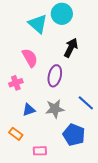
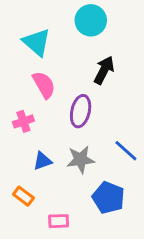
cyan triangle: (38, 24) -> (37, 42), moved

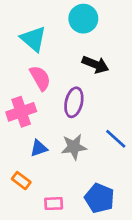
black arrow: (104, 70) -> (95, 65), turned 85
pink cross: (23, 121) -> (21, 112), size x1.5
blue pentagon: (108, 198) -> (100, 198), moved

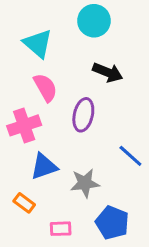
gray star: (74, 147) -> (85, 183), moved
blue triangle: (39, 148) -> (44, 166), size x1.4

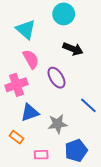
purple ellipse: (83, 115) -> (56, 78), turned -45
blue pentagon: (112, 223) -> (76, 151), turned 30

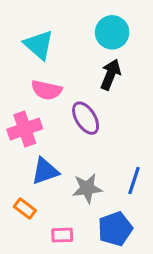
cyan circle: (64, 14) -> (112, 32), moved
black arrow: (73, 49) -> (111, 74), turned -90
pink semicircle: (31, 59) -> (47, 90), turned 132
blue line: (88, 105) -> (134, 180), moved, turned 66

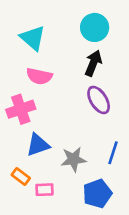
purple ellipse: (86, 118) -> (99, 100), moved
pink rectangle: (62, 235) -> (44, 190), moved

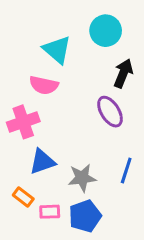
cyan triangle: (33, 38) -> (57, 50), moved
black arrow: (93, 63) -> (123, 73), moved
blue pentagon: (97, 194) -> (85, 216), moved

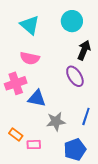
cyan triangle: (57, 50) -> (30, 25), moved
blue triangle: (42, 162) -> (37, 98), moved, turned 30
blue pentagon: (85, 216) -> (75, 150), moved

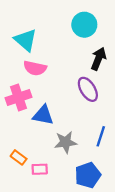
cyan triangle: (30, 25) -> (26, 40), moved

